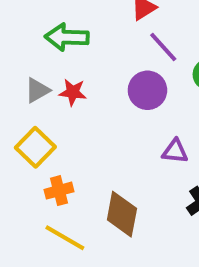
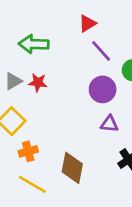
purple circle: (147, 90) -> (103, 89), moved

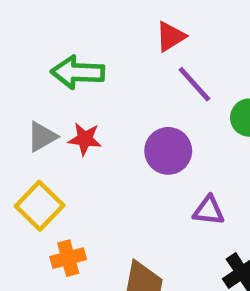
purple circle: (103, 89) -> (168, 151), moved

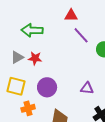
red triangle: (171, 37) -> (71, 15), turned 32
purple circle: (168, 151) -> (47, 87), moved
yellow square: (40, 206) -> (16, 86), turned -30

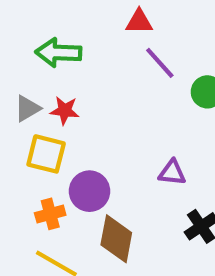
yellow square: (16, 86) -> (46, 154), moved
purple circle: (47, 87) -> (89, 191), moved

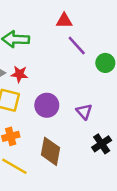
purple triangle: (172, 173) -> (84, 111), turned 42
purple circle: (89, 191) -> (47, 105), moved

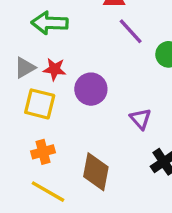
purple circle: (47, 105) -> (91, 89), moved

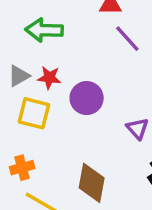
orange cross: (43, 152) -> (22, 168), moved

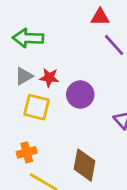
green arrow: (44, 30) -> (28, 38), moved

